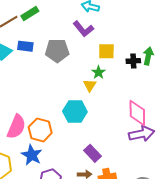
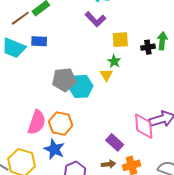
gray pentagon: (57, 51) -> (64, 80), moved
cyan hexagon: (75, 112) -> (81, 87), moved
pink diamond: (137, 113) -> (144, 126), moved

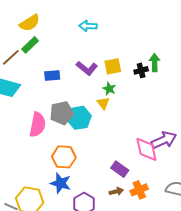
purple L-shape: (95, 19) -> (87, 68), moved
blue rectangle: (39, 41) -> (52, 76), moved
pink semicircle: (37, 122) -> (38, 125), moved

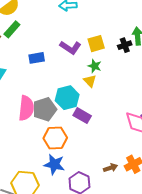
gray pentagon: (62, 113) -> (45, 109), moved
purple rectangle: (120, 169) -> (82, 116), moved

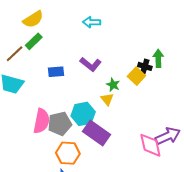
yellow square: (96, 44) -> (136, 76), moved, turned -36
black cross: (125, 45) -> (145, 66), turned 32
purple rectangle: (82, 116) -> (96, 133), size x1.5

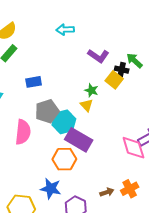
green arrow: (158, 58) -> (134, 61), turned -42
purple L-shape: (91, 64) -> (98, 56), moved
gray pentagon: (60, 124) -> (47, 111), moved
orange hexagon: (68, 153) -> (64, 159), moved

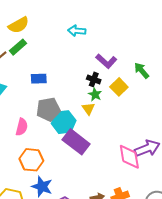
black cross: (122, 70) -> (94, 79), moved
pink semicircle: (23, 132) -> (22, 127), size x0.7
orange hexagon: (64, 159) -> (31, 160), moved

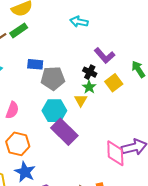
gray pentagon: (48, 109) -> (53, 78), moved

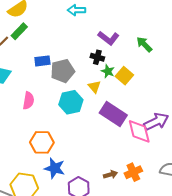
yellow square: (114, 83) -> (124, 76), moved
green star: (89, 87) -> (108, 71), moved
pink semicircle: (12, 110) -> (28, 101), moved
purple rectangle: (64, 132) -> (113, 114), moved

